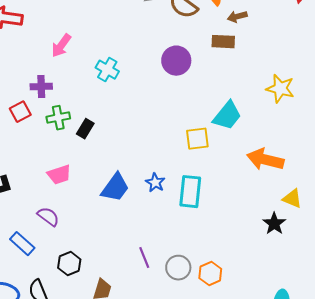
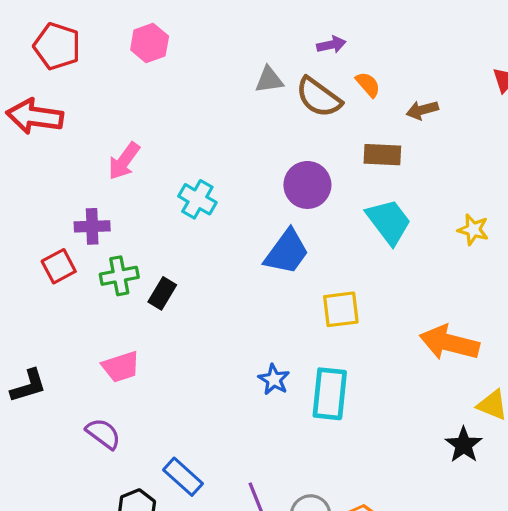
brown arrow: (237, 17) -> (422, 110), moved
yellow star: (280, 89) -> (473, 230), size x0.7
cyan trapezoid: (227, 116) -> (389, 222), moved, turned -76
blue trapezoid: (115, 188) -> (287, 252), moved
blue rectangle: (22, 244) -> (183, 477), moved

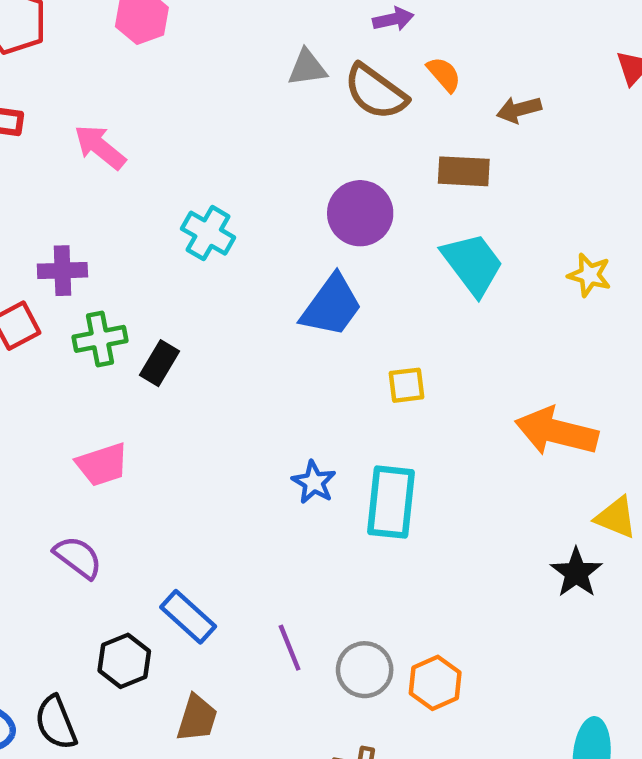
pink arrow: (124, 161) -> (100, 147), moved, turned 93
yellow square: (341, 309) -> (406, 385), size x0.7

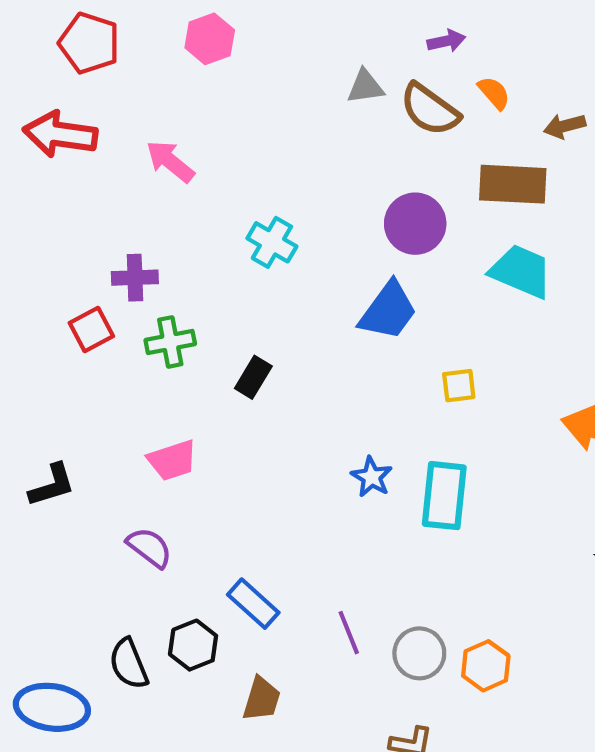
brown rectangle: (464, 171) -> (513, 184), size x1.4
cyan trapezoid: (473, 264) -> (521, 271), turned -30
black rectangle: (159, 363) -> (253, 377), moved
black semicircle: (56, 723) -> (129, 664), moved

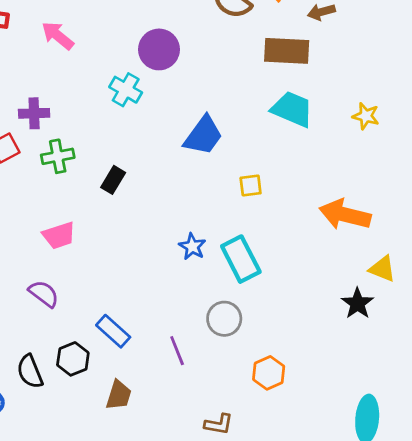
purple circle: (415, 224) -> (159, 49), moved
cyan rectangle: (444, 496) -> (241, 259), turned -33
gray circle: (419, 653) -> (224, 319), moved

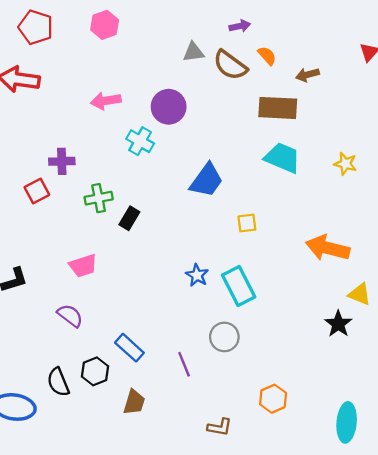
pink arrow: (58, 36) -> (106, 101), moved, turned -48
green cross: (58, 156) -> (99, 198), moved
orange hexagon: (269, 373) -> (273, 399), moved

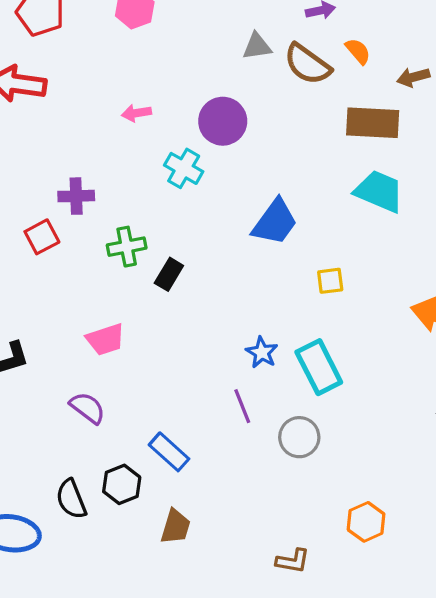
pink arrow: (106, 101) -> (136, 113), size x0.7
purple line: (184, 364) -> (242, 406), moved

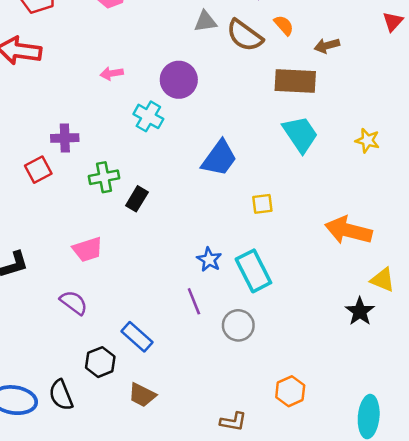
cyan trapezoid: (379, 191) -> (300, 134), turned 33
black semicircle: (71, 499) -> (61, 395), moved
brown trapezoid: (175, 527) -> (142, 395), turned 100

